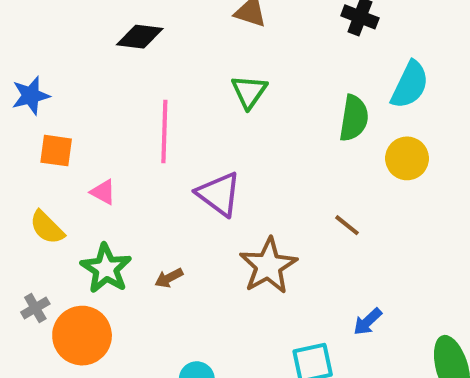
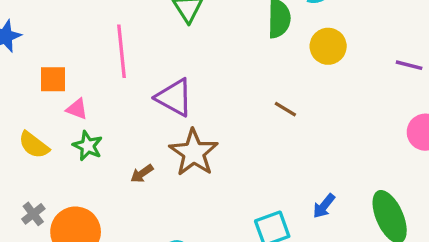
orange square: (56, 151) -> (53, 79), moved
brown star: (268, 266) -> (194, 153), moved
green star: (106, 268) -> (88, 146), moved, size x0.7
blue arrow: (368, 322) -> (324, 206), moved

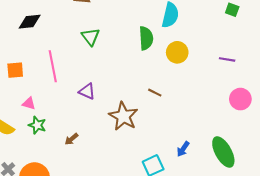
orange square: (53, 79) -> (15, 70), moved
purple triangle: (174, 97) -> (87, 91), size x0.7
brown star: (194, 153) -> (123, 116), moved

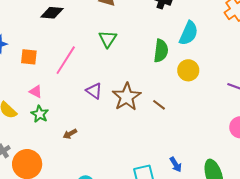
pink line: (53, 66) -> (66, 60), turned 32
brown star: (123, 116) -> (127, 97), moved
blue arrow: (183, 149) -> (176, 165), turned -77

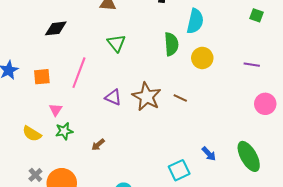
pink triangle: (36, 92) -> (56, 110), turned 48
green star: (40, 114) -> (64, 131), turned -30

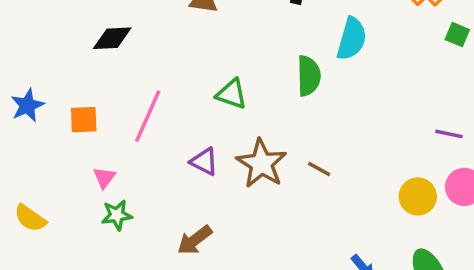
green triangle: (116, 43) -> (232, 94), moved, turned -36
yellow circle: (202, 58) -> (418, 196), moved
purple line: (252, 65) -> (449, 134), moved
yellow semicircle: (32, 134) -> (30, 218), moved
brown arrow: (98, 145) -> (195, 240), moved, size x1.5

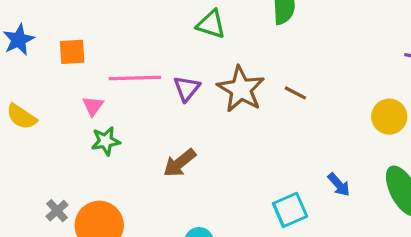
pink line: (148, 116) -> (135, 78), moved, turned 66
purple triangle: (204, 162) -> (187, 89), turned 44
yellow semicircle: (30, 218) -> (22, 117), moved

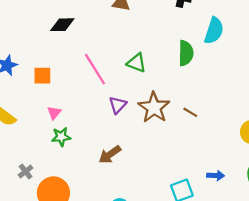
pink line: (135, 78) -> (95, 69), moved, turned 56
blue arrow: (339, 185) -> (216, 175), turned -49
gray cross: (57, 211) -> (26, 171), moved

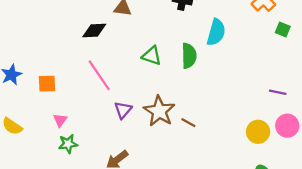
black diamond: (62, 25) -> (94, 31), moved
green triangle: (137, 63) -> (152, 56), moved
brown line: (190, 112) -> (188, 123), moved

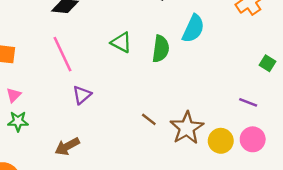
green square: (283, 29) -> (267, 63), moved
brown star: (159, 111) -> (187, 128), moved

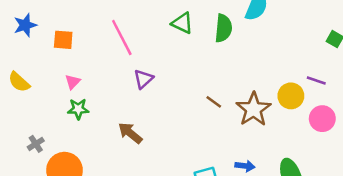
yellow circle: (221, 141) -> (291, 96), moved
brown arrow: (67, 146) -> (130, 133), turned 70

